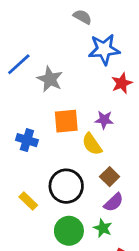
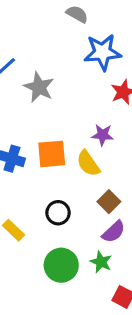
orange square: (66, 121) -> (52, 154), moved
black circle: (66, 186) -> (58, 213), size x0.6

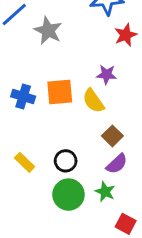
black circle: (58, 213) -> (66, 161), moved

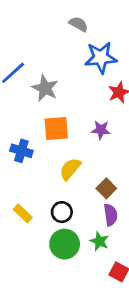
orange square: (60, 92) -> (56, 129), moved
yellow semicircle: (93, 101) -> (70, 169), moved, turned 75
purple semicircle: (117, 164) -> (111, 215), turned -55

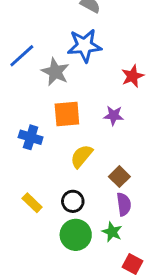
blue star: (101, 58) -> (84, 46), moved

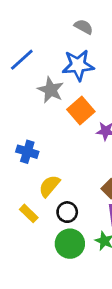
blue line: (22, 56) -> (22, 60), moved
orange square: (67, 114) -> (81, 110), moved, turned -36
yellow semicircle: (82, 156) -> (49, 186), moved

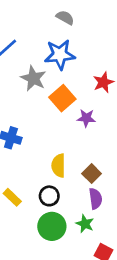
yellow semicircle: (49, 186) -> (58, 166), moved, turned -40

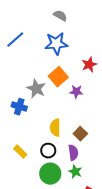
gray star: (33, 78) -> (36, 89), moved
purple semicircle: (95, 199) -> (73, 153), moved

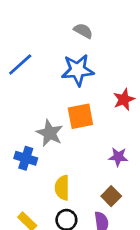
orange square: (58, 77) -> (80, 116), turned 30
purple star: (76, 92) -> (118, 157), moved
yellow semicircle: (55, 128) -> (62, 188), moved

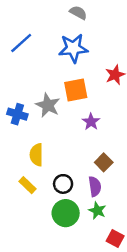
purple star: (118, 157) -> (91, 122), moved, turned 30
blue cross: (26, 158) -> (17, 114), moved
yellow semicircle: (62, 188) -> (36, 155), moved

